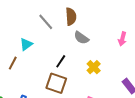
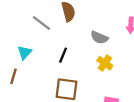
gray semicircle: (81, 38) -> (99, 37), moved
black line: (61, 61) -> (63, 55), moved

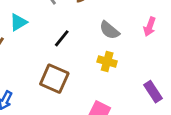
yellow cross: (105, 63) -> (107, 62), turned -35

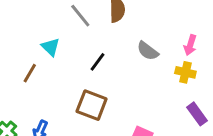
cyan triangle: (18, 22) -> (51, 47), turned -42
yellow cross: (107, 62) -> (185, 72), moved

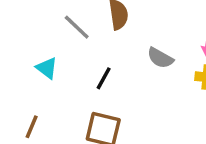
brown line: (30, 73) -> (32, 127), moved

